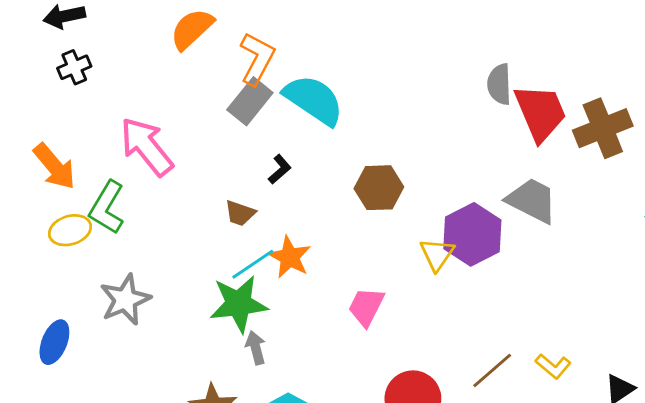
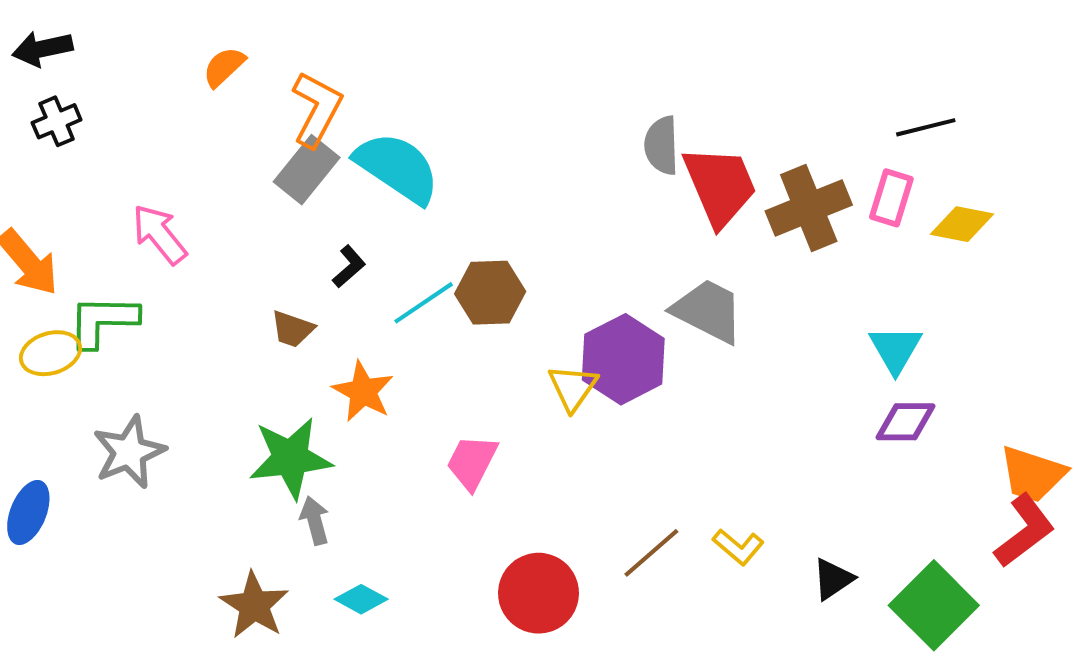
orange semicircle: (192, 29) -> (224, 67), size x0.7
pink arrow: (147, 147) -> (159, 234), size x0.7
green L-shape: (107, 208) -> (103, 321), turned 60
cyan line: (253, 264) -> (424, 303), moved

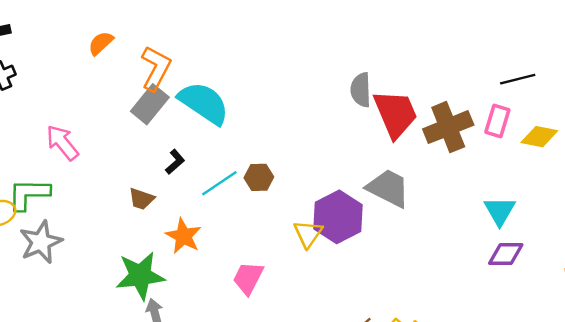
brown hexagon: (490, 293) -> (259, 177), size x0.7
gray star: (129, 452) -> (41, 242), moved

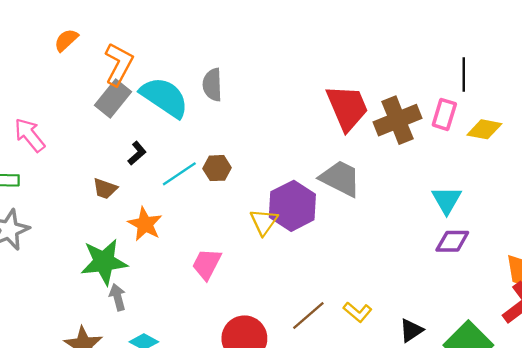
black line: (518, 79) -> (464, 74), turned -76
gray semicircle: (361, 90) -> (212, 85), moved

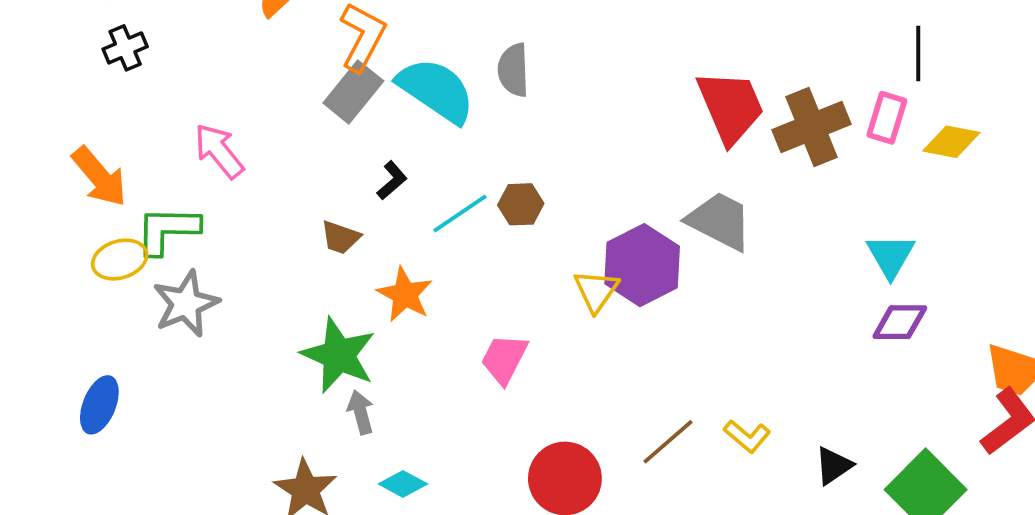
green star: (104, 262) -> (339, 355), turned 30

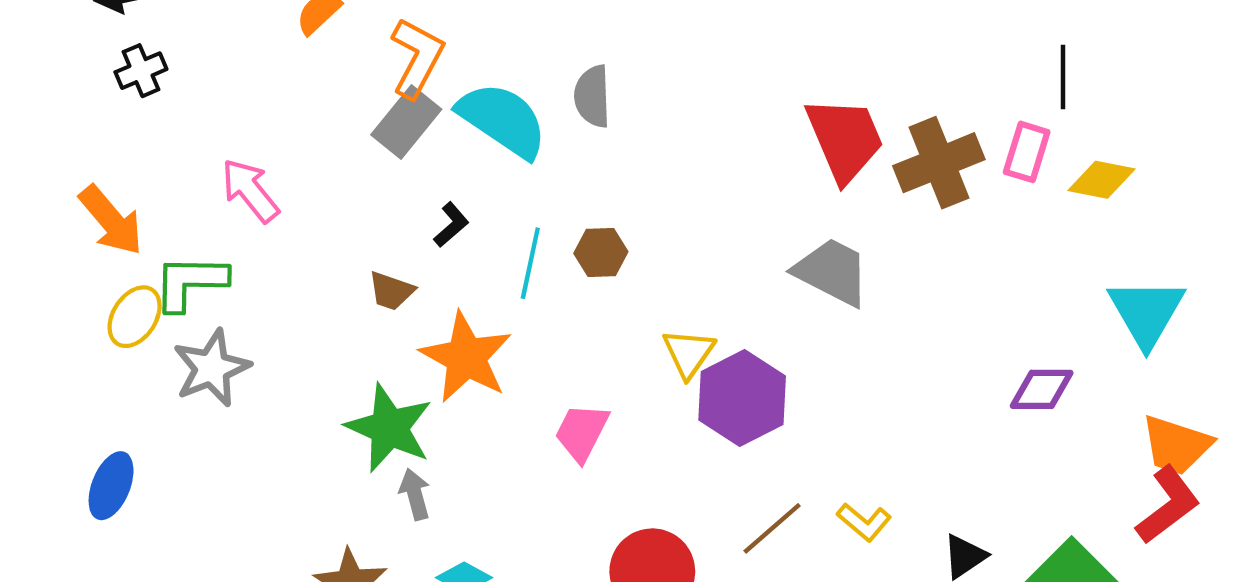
cyan line: (460, 214) -> (530, 263), turned -44
cyan triangle: (891, 256) -> (1146, 312), moved, size x1.4
yellow ellipse: (120, 260) -> (135, 317), turned -40
purple hexagon: (642, 265) -> (742, 398), moved
orange star: (405, 294) -> (466, 357), size x1.4

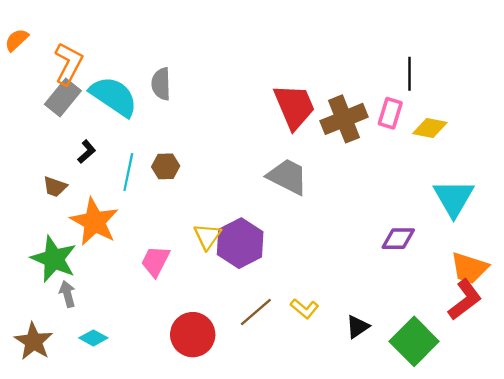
yellow triangle: (689, 353) -> (207, 236), moved

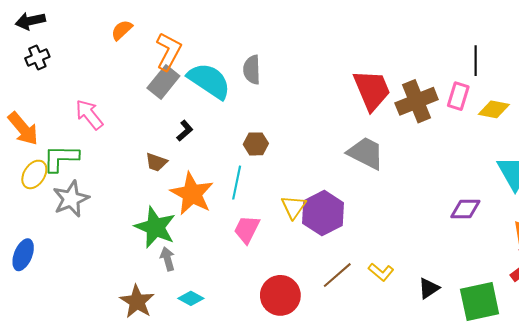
cyan line: (128, 172) -> (237, 183), moved
green square: (414, 341) -> (480, 302), turned 33

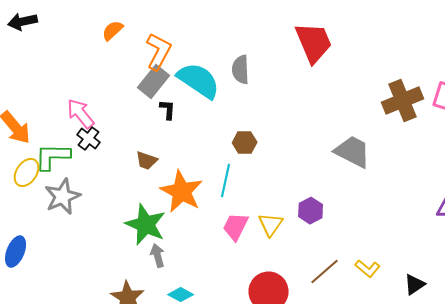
black cross: (37, 58) -> (89, 139), moved, turned -30
red trapezoid: (372, 90) -> (314, 43), moved
black L-shape: (185, 131) -> (168, 110), moved, turned -45
yellow triangle: (294, 207) -> (271, 225), moved
purple hexagon: (323, 213) -> (311, 211), size x0.6

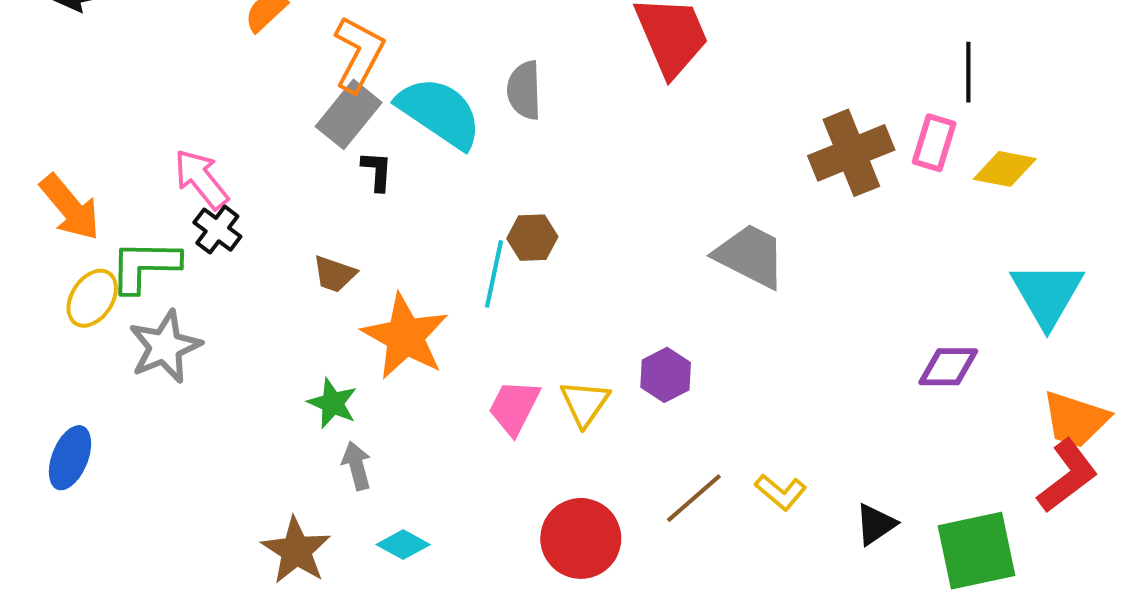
cyan line: (226, 181) -> (494, 274), moved
green star: (146, 225) -> (332, 403), size x0.6

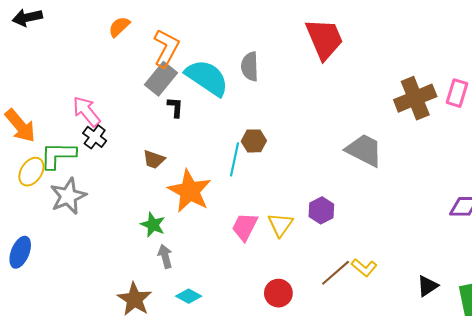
yellow L-shape: (781, 492) -> (364, 268), moved
red circle: (581, 538) -> (278, 293), size x0.7

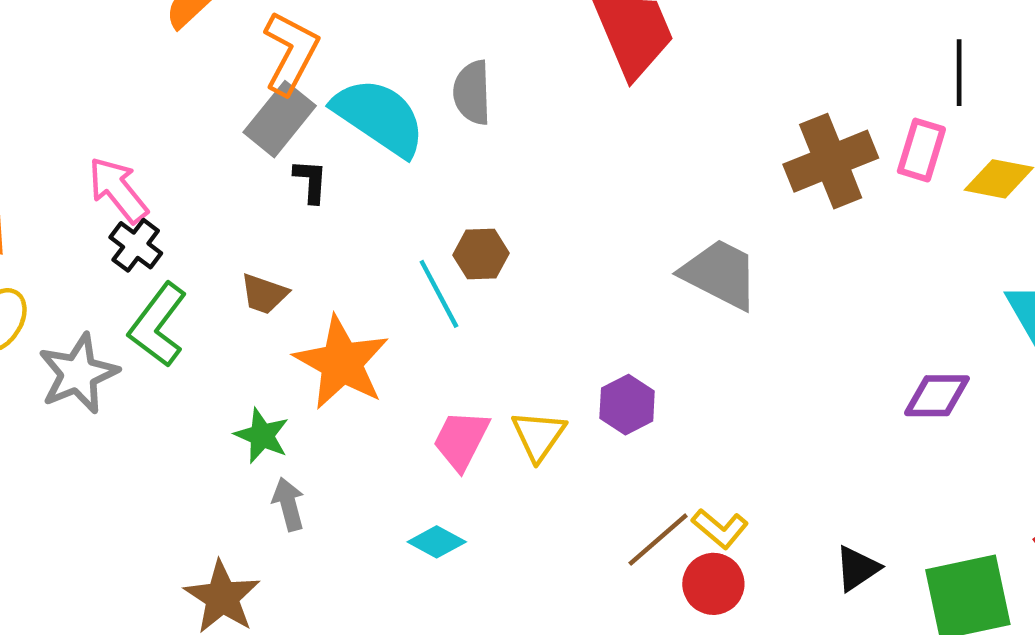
green L-shape: (58, 155) -> (158, 325), moved, turned -54
cyan line: (235, 159) -> (439, 294), turned -40
red circle: (278, 293) -> (713, 584), moved
cyan diamond: (189, 296) -> (437, 542), moved

